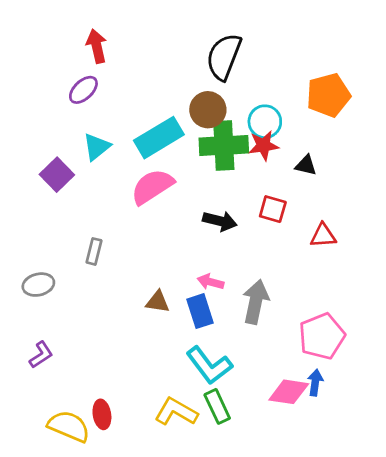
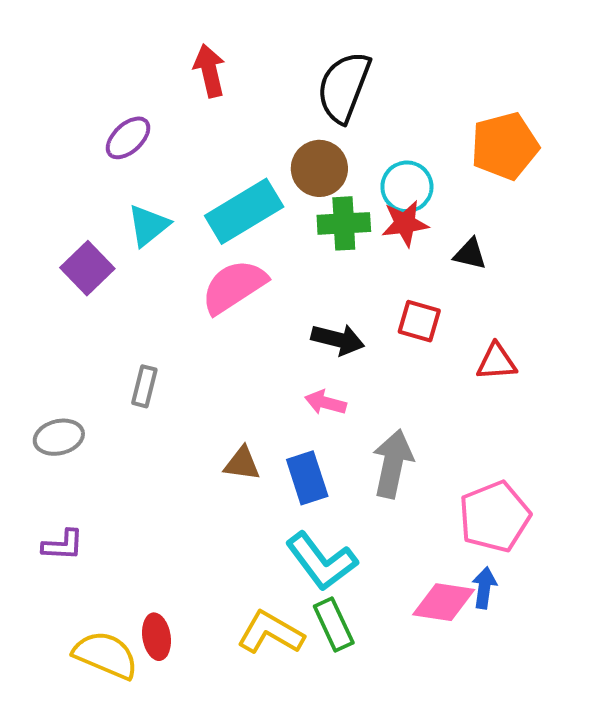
red arrow: (97, 46) -> (209, 71), moved
green cross: (224, 145) -> (344, 223), size x0.7
pink arrow: (211, 282) -> (326, 403), moved
purple L-shape: (41, 355) -> (63, 545), turned 36

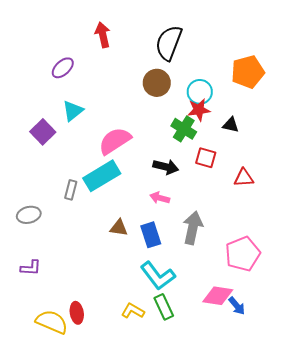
cyan rectangle: (244, 211) -> (102, 176), moved
green cross: (344, 223) -> (184, 129), moved, turned 35
blue arrow: (484, 588) -> (237, 306), moved, turned 132
yellow L-shape: (271, 633) -> (133, 311), size x0.7

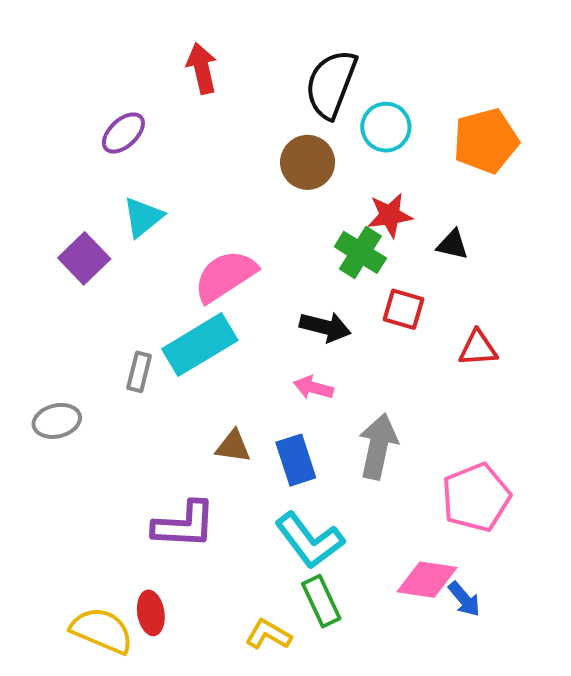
cyan circle: (200, 92) -> (386, 127), moved
purple L-shape: (31, 268) -> (184, 525), moved, size x1.6
yellow L-shape: (133, 311) -> (268, 634), moved

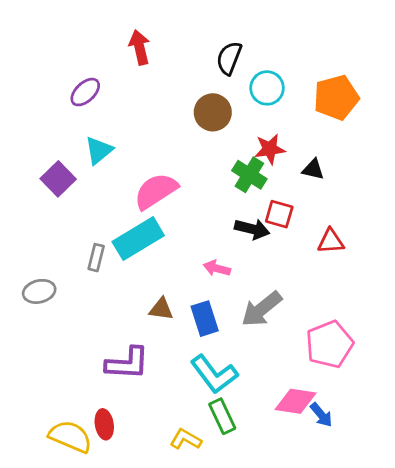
black semicircle: (331, 84) -> (229, 58), size x0.7
black arrow: (325, 327) -> (252, 229), moved
gray arrow: (378, 446) -> (262, 309), turned -141

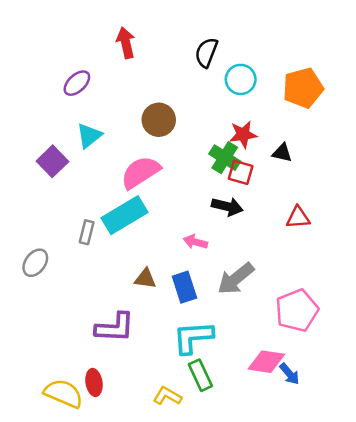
brown circle: (213, 112) -> (159, 120), moved
red square: (279, 214) -> (241, 172), moved
gray ellipse: (39, 291) -> (35, 263), turned -40
cyan L-shape: (214, 374) -> (193, 337), turned 123

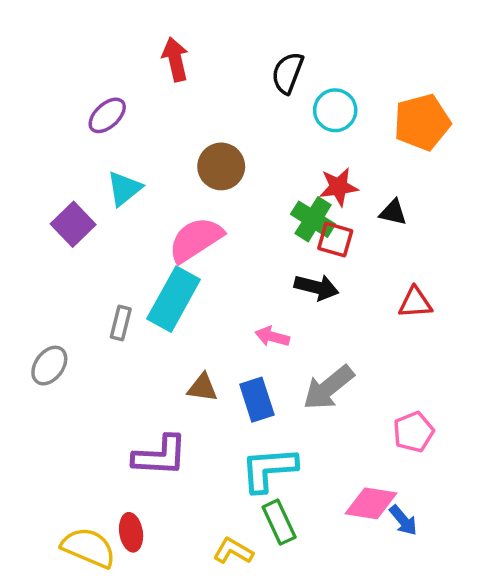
cyan rectangle: (125, 215) -> (174, 299), turned -30
pink pentagon: (297, 310) -> (413, 432), size x0.7

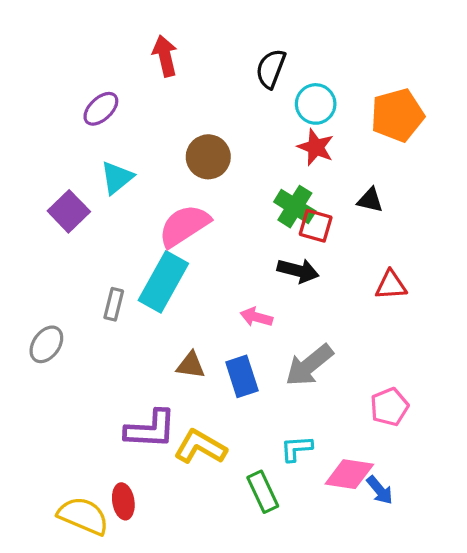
red star: (339, 187) -> (316, 147), moved, turned 30
cyan L-shape: (269, 469) -> (296, 448), moved, size x0.6
yellow L-shape: (233, 551) -> (200, 447), moved, size x1.4

